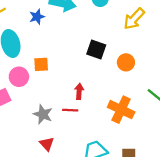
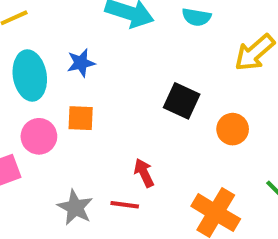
blue star: (37, 17) -> (81, 63), moved
red arrow: (79, 91) -> (144, 173), turned -35

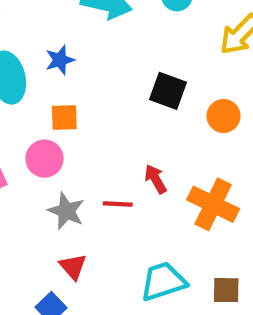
pink circle: (39, 136) -> (44, 159), moved
red arrow: (144, 173) -> (155, 179), moved

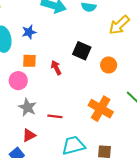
red arrow: (155, 179) -> (56, 68), moved
red line: (118, 204) -> (55, 116), moved
red triangle: (73, 267) -> (29, 135), turned 40

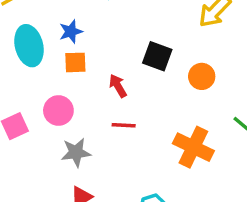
orange square: (29, 61) -> (75, 62), moved
gray star: (27, 107) -> (76, 152), turned -30
red line: (55, 116) -> (124, 125), moved

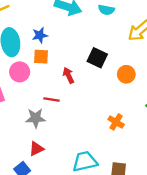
pink circle: (58, 111) -> (20, 72), moved
red line: (124, 125) -> (52, 100), moved
orange cross: (193, 147) -> (116, 122), size x0.6

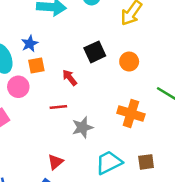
black square: (97, 58) -> (95, 52), turned -36
gray star: (36, 118) -> (82, 127), moved
orange cross: (116, 122) -> (131, 114), size x1.5

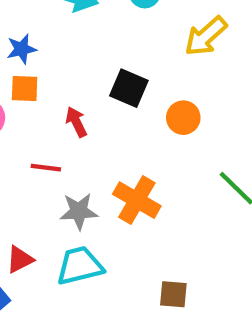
black square: (95, 52) -> (129, 88), turned 35
orange cross: (131, 114) -> (137, 200), moved
cyan trapezoid: (109, 162) -> (80, 266), moved

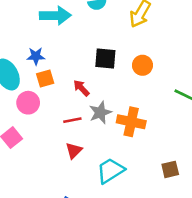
blue star: (22, 49) -> (36, 56), turned 30
gray star: (79, 211) -> (100, 113), moved
red triangle: (20, 259) -> (74, 150), moved

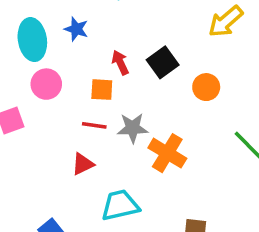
black square: (105, 59) -> (163, 62), turned 30
orange square: (45, 78) -> (102, 90), moved
red arrow: (81, 88) -> (120, 63), moved

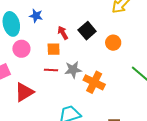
red triangle: (83, 164) -> (24, 92), moved, size x1.5

